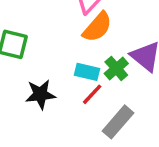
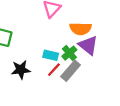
orange semicircle: (97, 27) -> (81, 29), moved, turned 50
gray rectangle: (118, 122) -> (71, 71), moved

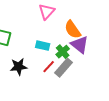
orange semicircle: (81, 29) -> (73, 30), turned 54
cyan rectangle: (51, 55) -> (43, 46), moved

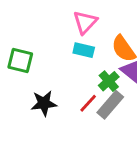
cyan rectangle: (43, 46) -> (84, 50), moved

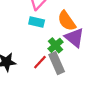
gray rectangle: (110, 105) -> (57, 63), turned -65

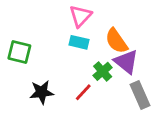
gray rectangle: (57, 63) -> (140, 95), moved

